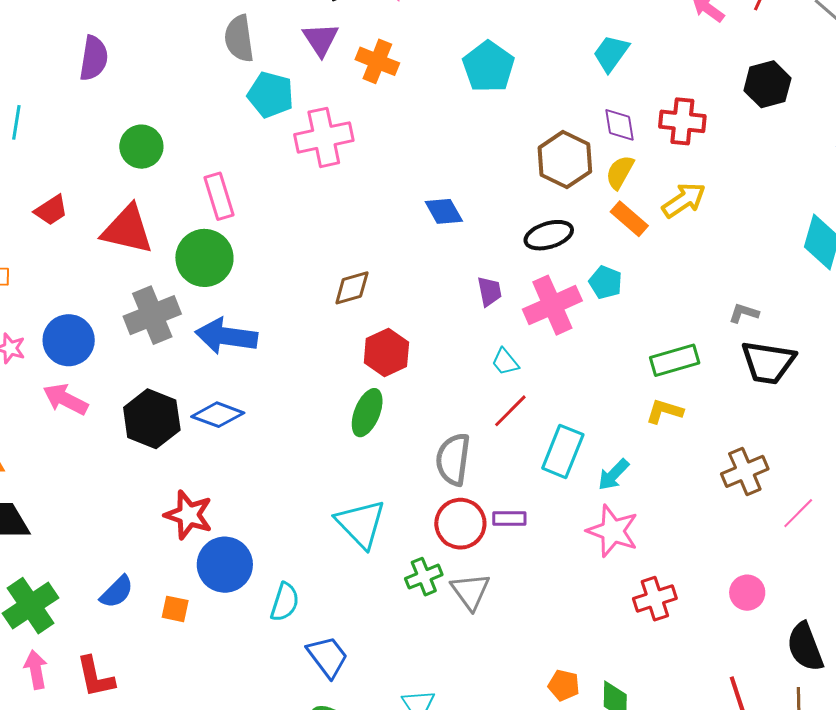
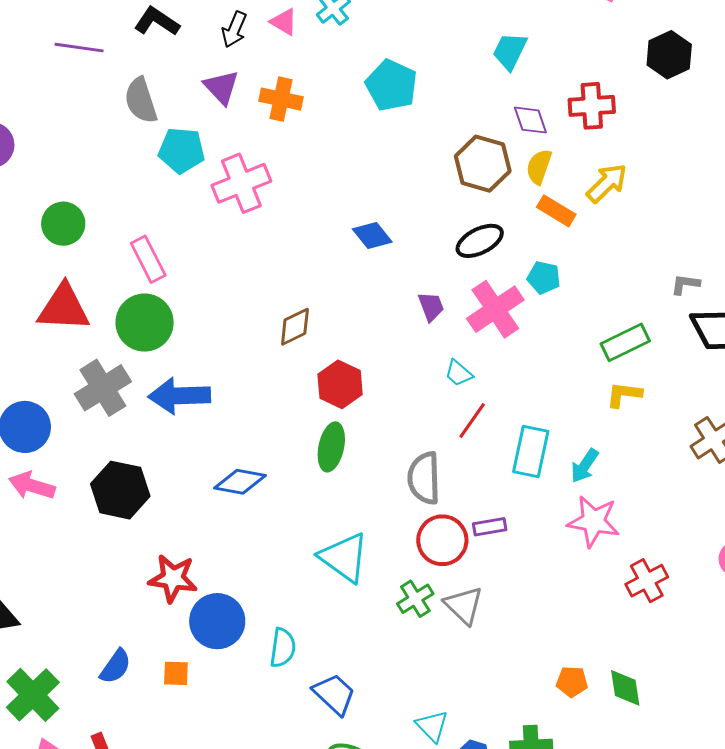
blue diamond: (218, 415) -> (240, 482), moved

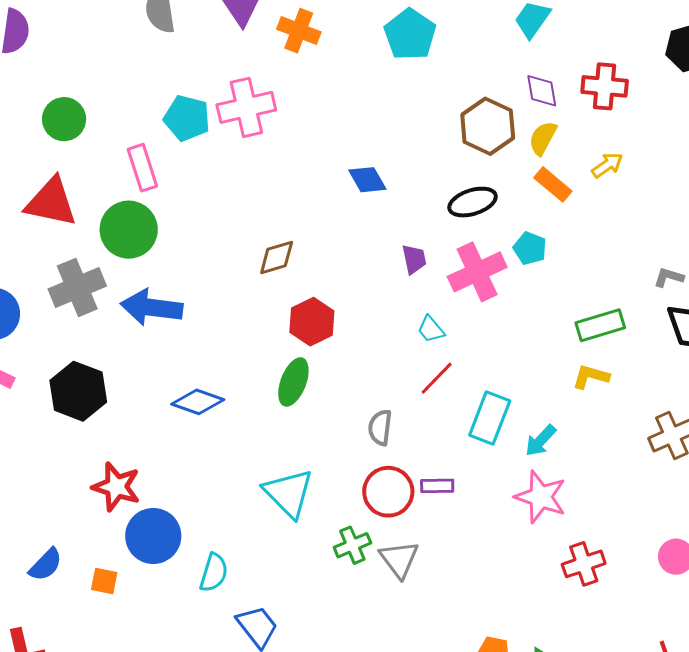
cyan pentagon: (182, 150) -> (187, 118), moved
yellow arrow: (607, 183) -> (607, 165), size x0.7
gray semicircle: (424, 478) -> (380, 427), size x0.7

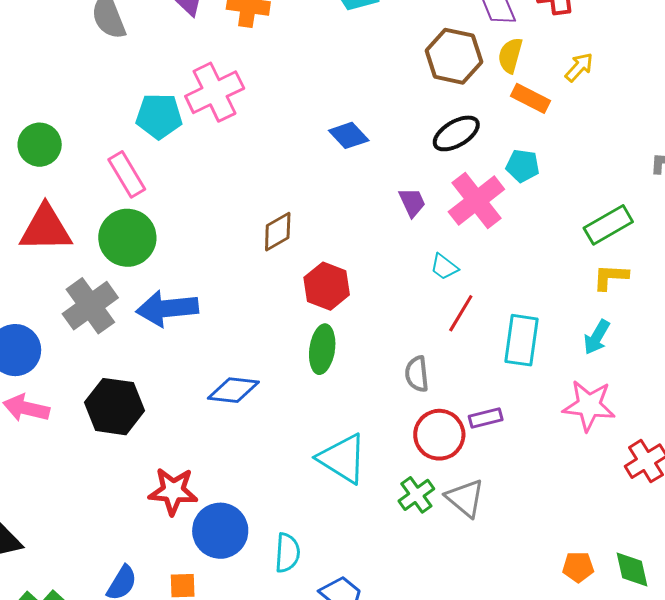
cyan arrow: (541, 441) -> (597, 337), moved

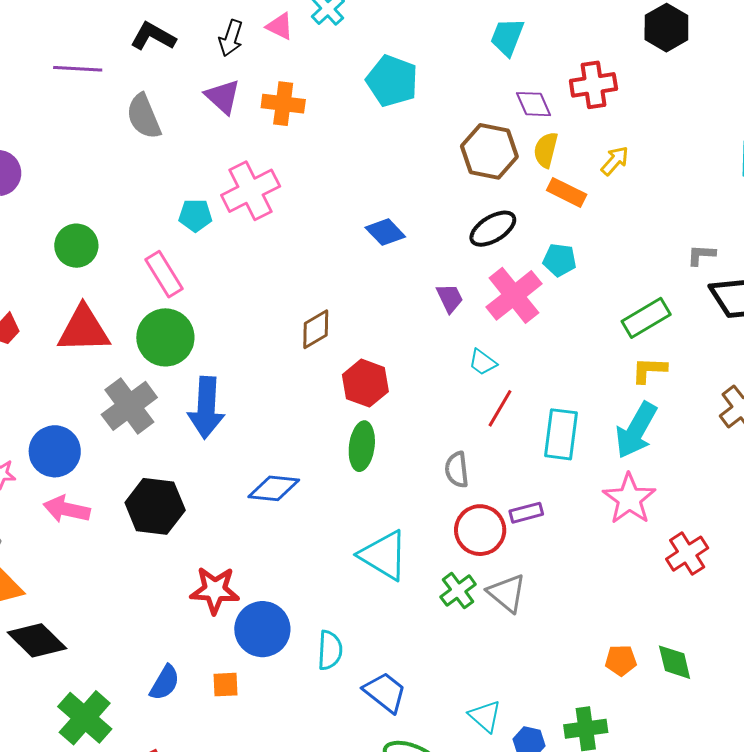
cyan pentagon: (159, 116) -> (195, 215), size x0.7
blue arrow: (167, 308) -> (206, 408), turned -80
cyan arrow: (597, 337) -> (636, 430), size x1.6
pink star: (589, 406) -> (629, 499), turned 30

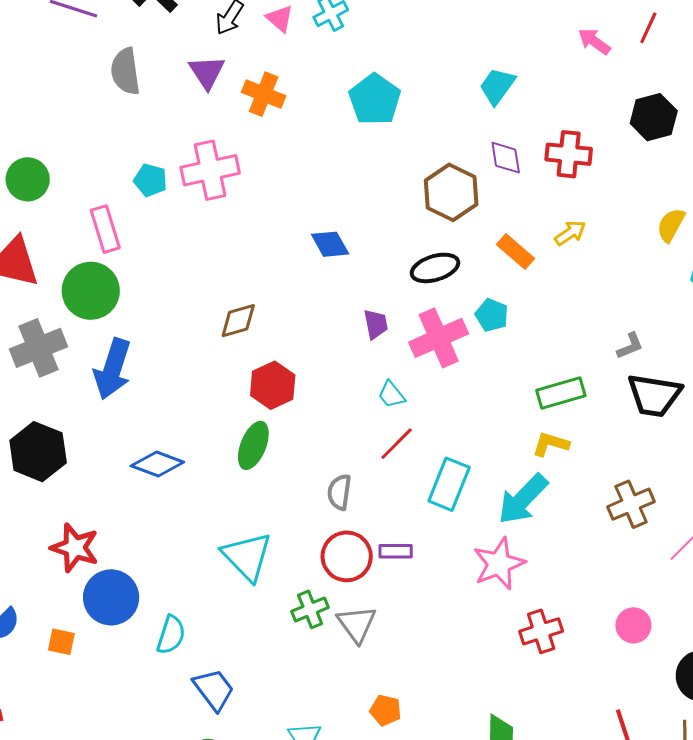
yellow semicircle: (546, 150) -> (671, 225), moved
gray L-shape: (701, 255) -> (630, 346), turned 140
orange pentagon: (621, 660) -> (385, 710), moved

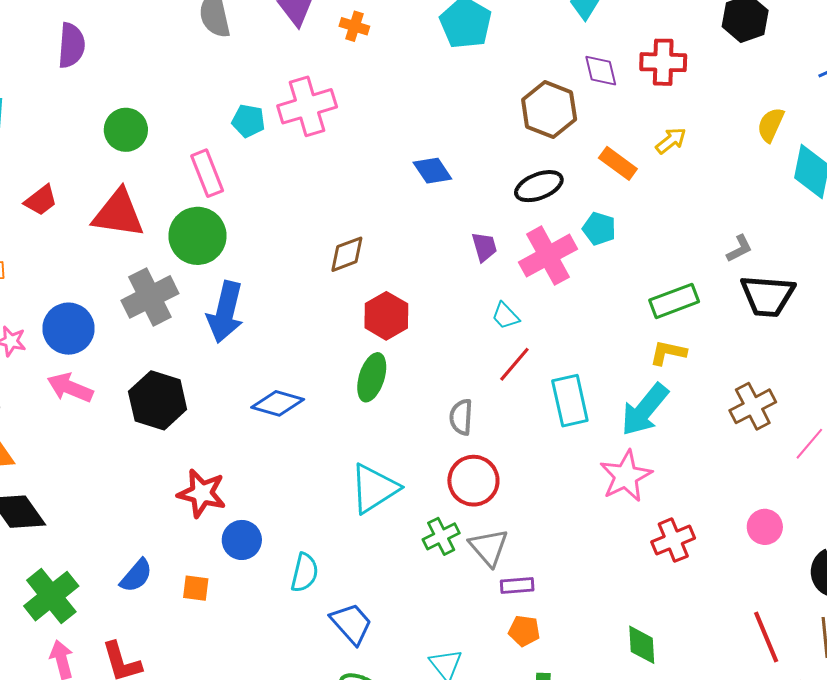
orange cross: (264, 94) -> (354, 26), size x0.7
cyan rectangle: (449, 484) -> (570, 401), turned -30
purple rectangle: (396, 551) -> (517, 586), moved
cyan triangle: (247, 556) -> (374, 488), turned 46
blue circle: (111, 597) -> (242, 540), size x0.7

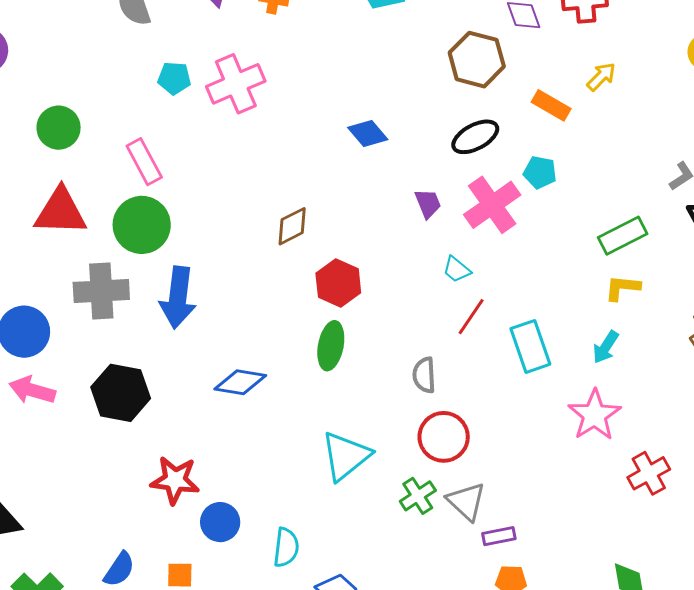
cyan pentagon: (248, 121) -> (174, 78), moved
gray cross: (150, 297) -> (101, 291), turned 30
cyan arrow: (645, 410) -> (606, 347), size x0.6

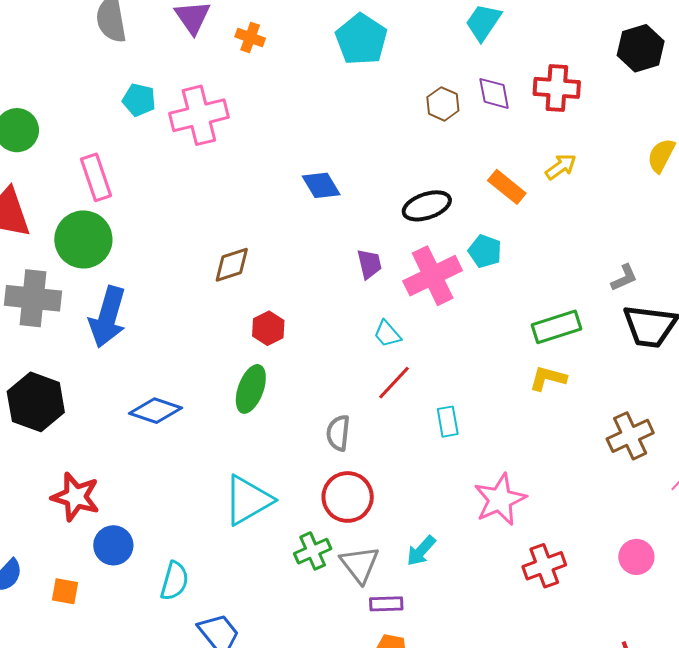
brown hexagon: (477, 60) -> (443, 104), moved, size x0.6
red hexagon: (338, 283) -> (268, 328), size x0.7
cyan rectangle: (530, 346) -> (448, 422), size x0.6
cyan arrow: (606, 347) -> (421, 551), moved

